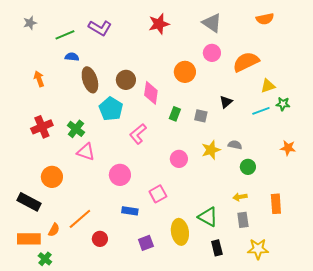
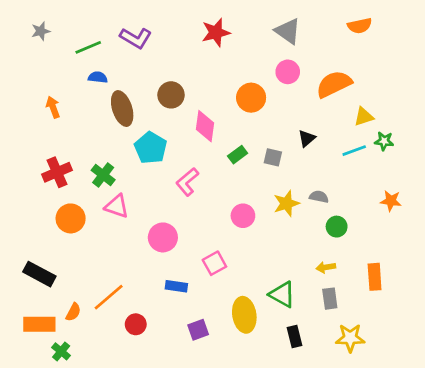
brown circle: (126, 80) -> (171, 95), moved
green rectangle: (175, 114) -> (238, 155), turned 32
orange circle: (52, 177) -> (71, 218), moved

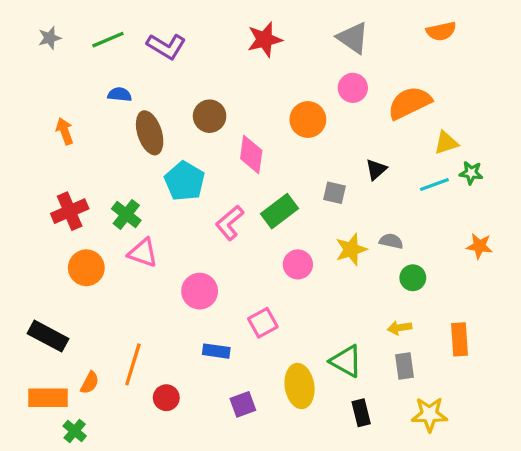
green line: (88, 47) -> (108, 40), moved
green rectangle: (238, 155) -> (280, 211), moved, size x1.5
orange line: (109, 297) -> (133, 364), turned -32

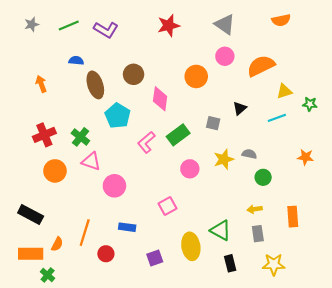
green star: (471, 173) -> (310, 104), moved
pink circle: (200, 291) -> (114, 186), moved
blue rectangle: (216, 351) -> (127, 227), moved

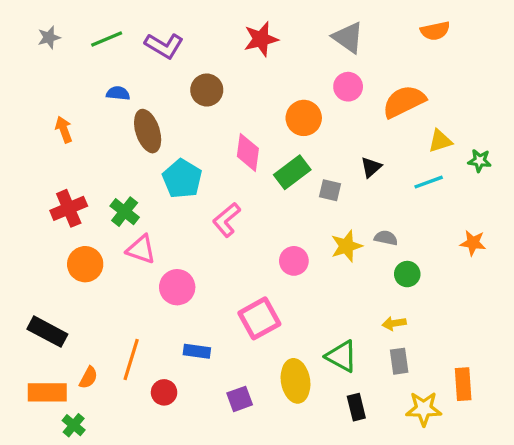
brown circle: (134, 74) -> (207, 90), moved
green rectangle: (178, 135) -> (292, 172), moved
pink square: (168, 206) -> (259, 318), size x1.4
orange rectangle: (293, 217) -> (463, 384), moved

